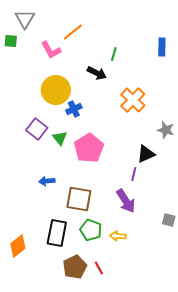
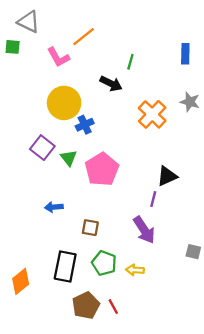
gray triangle: (25, 19) -> (29, 22), turned -35
gray star: (166, 130) -> (190, 102), moved
brown square: (79, 199) -> (90, 228), size x0.6

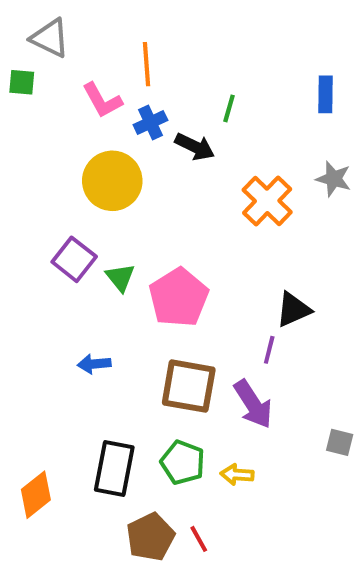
orange line: (84, 37) -> (146, 64), turned -55
blue cross: (85, 125) -> (150, 122), moved
brown square: (90, 228) -> (189, 386), moved, size x1.8

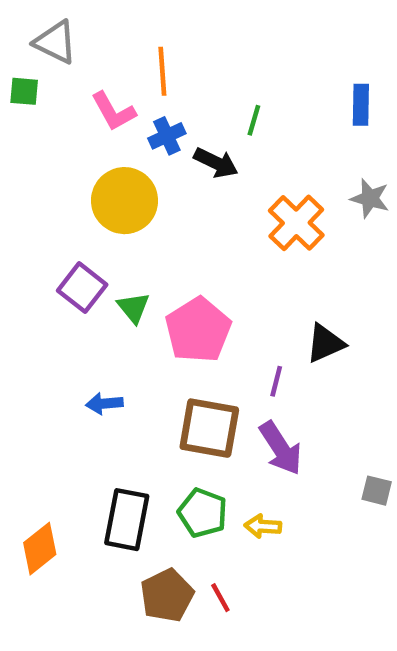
purple line: (269, 350) -> (276, 381), moved

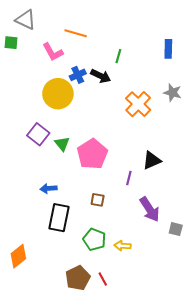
orange line: (162, 71) -> (76, 33), turned -70
blue cross: (167, 136) -> (78, 75), moved
brown square: (209, 428) -> (98, 200), size x0.5
purple arrow: (281, 448) -> (150, 209), moved
black rectangle: (127, 520) -> (59, 218), moved

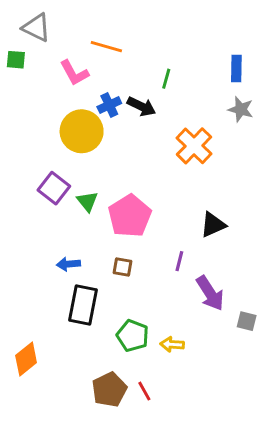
gray star: (173, 93) -> (241, 109), moved
purple line: (129, 178) -> (179, 261), moved
brown square: (98, 200) -> (122, 267), moved

